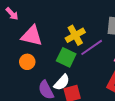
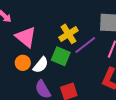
pink triangle: (32, 36) -> (26, 37), turned 30
white semicircle: (62, 82) -> (41, 65), moved

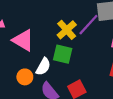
purple line: (85, 45) -> (88, 25), moved
orange circle: (23, 63) -> (25, 77), moved

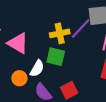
yellow cross: (67, 30) -> (60, 33), turned 30

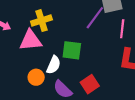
yellow cross: (60, 33) -> (41, 21), moved
pink triangle: (18, 43) -> (31, 40), turned -30

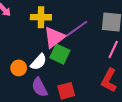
purple line: (95, 18) -> (77, 29), moved
pink triangle: (31, 40) -> (54, 37), moved, turned -50

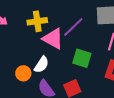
pink triangle: (54, 37) -> (53, 39), turned -45
green square: (60, 54) -> (82, 58), moved

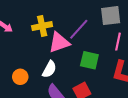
pink triangle: (53, 39) -> (59, 42), turned -45
orange circle: (23, 73) -> (20, 77), moved

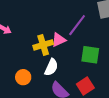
yellow cross: (42, 26) -> (43, 45), moved
pink triangle: (59, 42) -> (59, 40), size x0.7

